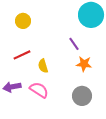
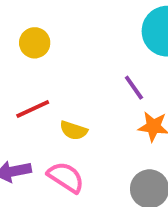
yellow semicircle: (43, 66) -> (74, 130), turned -56

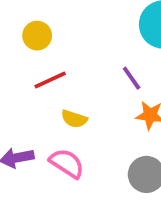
red line: (33, 109) -> (50, 80), moved

